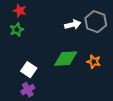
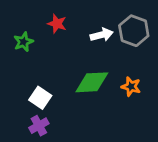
red star: (20, 11) -> (57, 24), moved

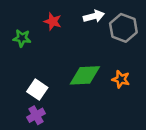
white arrow: (102, 35) -> (94, 16), moved
green star: (23, 42) -> (22, 38), turned 30

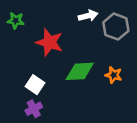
red star: (53, 21) -> (49, 42), moved, size x1.6
green star: (22, 38) -> (16, 21), moved

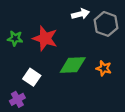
green star: (16, 21) -> (15, 38), moved
purple cross: (34, 109) -> (17, 99), moved

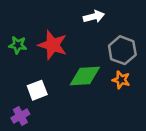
gray hexagon: (106, 24) -> (122, 50), moved
white square: (32, 77) -> (37, 90), turned 35

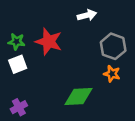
green diamond: (85, 76) -> (79, 96), moved
white square: (37, 90) -> (18, 64), moved

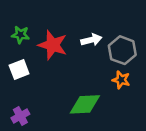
white arrow: (87, 15) -> (91, 40), moved
green star: (16, 42) -> (20, 35), moved

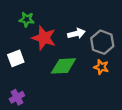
green star: (20, 35) -> (27, 19), moved
green diamond: (85, 104) -> (63, 66), moved

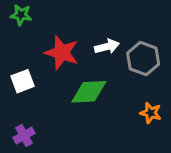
green star: (27, 19) -> (21, 15), moved
orange star: (101, 67) -> (151, 113), moved

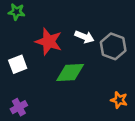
white arrow: (107, 47) -> (84, 37), turned 36
orange star: (151, 113) -> (119, 100), moved

